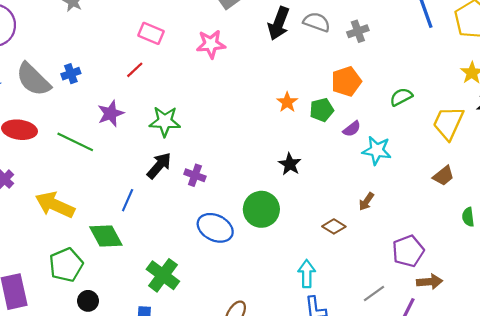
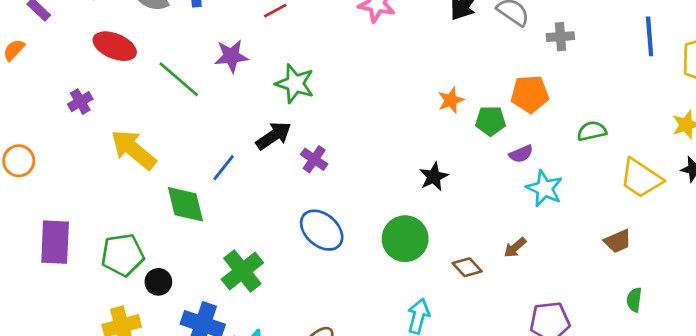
yellow trapezoid: (448, 123) -> (641, 178), turned -96
green circle: (261, 209) -> (405, 239), moved
green pentagon: (66, 265) -> (123, 255), moved
black circle: (88, 301) -> (158, 282), moved

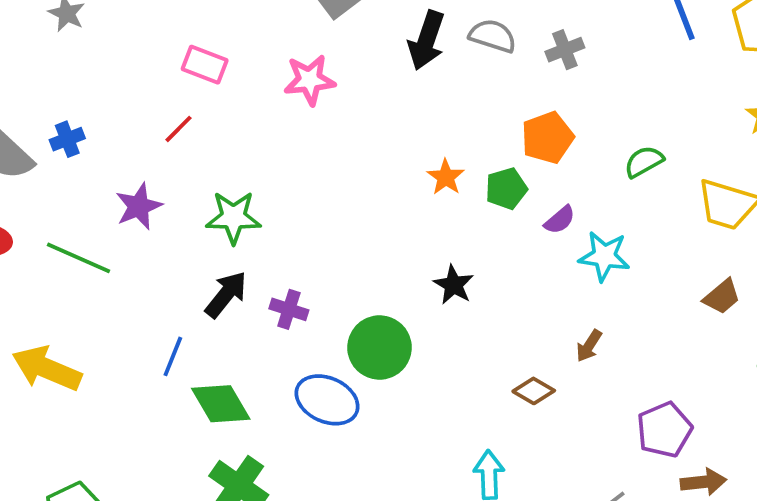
green diamond: (185, 204) -> (221, 404), moved
green circle: (405, 239) -> (380, 348), moved

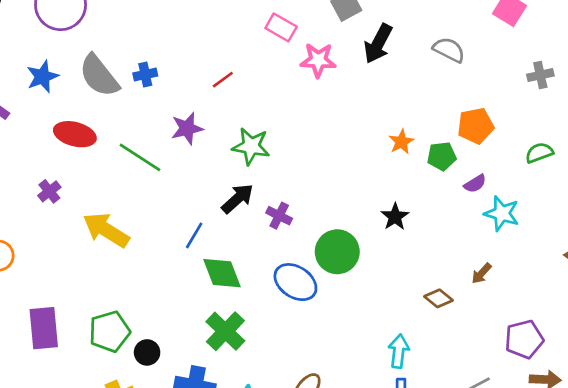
black arrow: (426, 40) -> (378, 44), moved
gray cross: (565, 50) -> (540, 75), moved
pink rectangle: (205, 65) -> (281, 27), moved

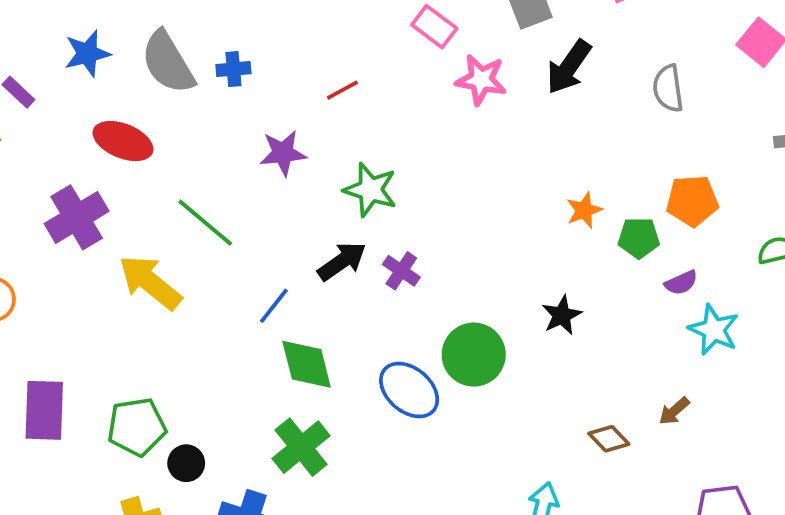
gray semicircle: (449, 50) -> (668, 88), turned -132
green line: (140, 157) -> (205, 223), moved
purple cross: (49, 191) -> (77, 217), size x1.8
purple cross: (279, 216) -> (401, 271), moved

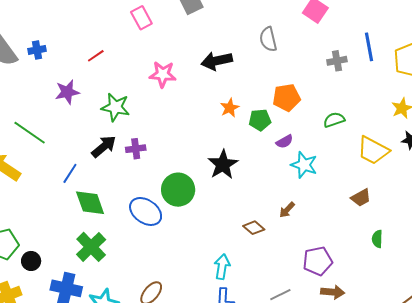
pink rectangle: (434, 27) -> (141, 18), turned 30
black arrow: (569, 67) -> (217, 61), moved, turned 48
pink star: (481, 80) -> (163, 74), moved
purple cross: (401, 271) -> (136, 149), turned -36
black star: (562, 315) -> (223, 164), size x1.4

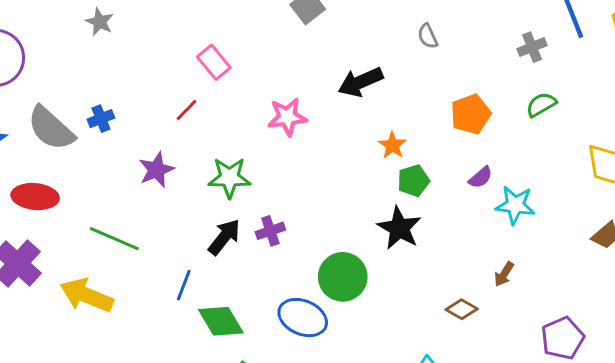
pink rectangle: (141, 18) -> (214, 62), moved
gray semicircle: (268, 39) -> (428, 36), size x0.7
green pentagon: (260, 120) -> (413, 181), moved
green semicircle: (334, 120) -> (541, 105), moved

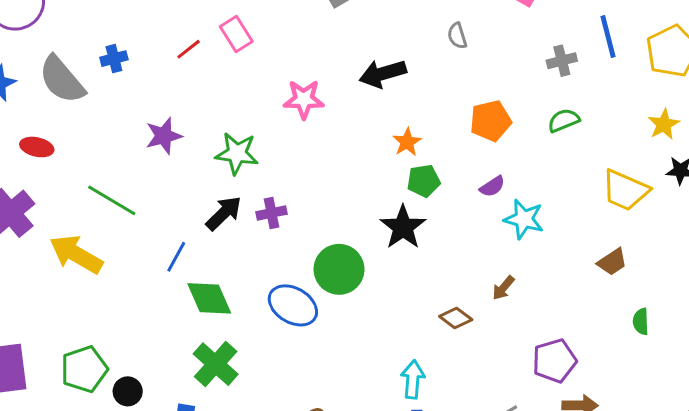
red line: (186, 110) -> (189, 49), moved
blue cross: (101, 119) -> (114, 59), moved
red ellipse: (35, 197) -> (37, 147), size x0.7

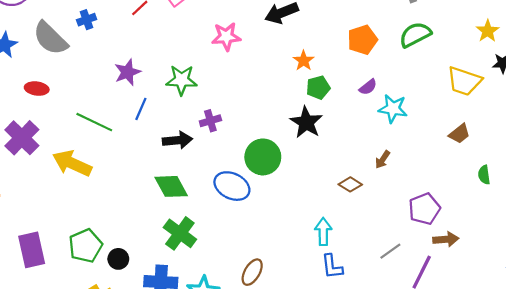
green semicircle: (564, 120) -> (415, 35), size x1.4
black arrow: (224, 213) -> (177, 140), moved, turned 44
blue line: (176, 257) -> (141, 109), moved

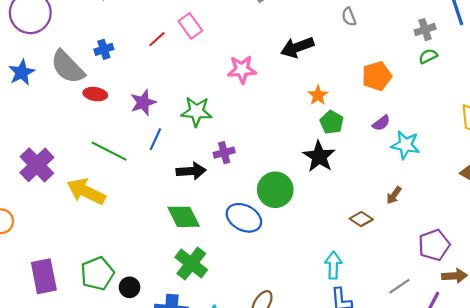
green semicircle: (415, 35) -> (428, 56), moved, size x0.6
green pentagon: (318, 88) -> (332, 122), turned -30
red ellipse: (37, 89) -> (95, 94), moved

